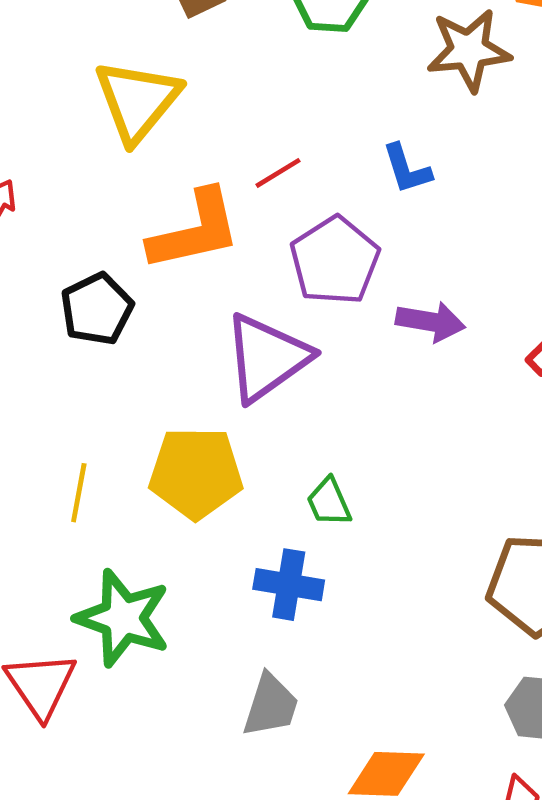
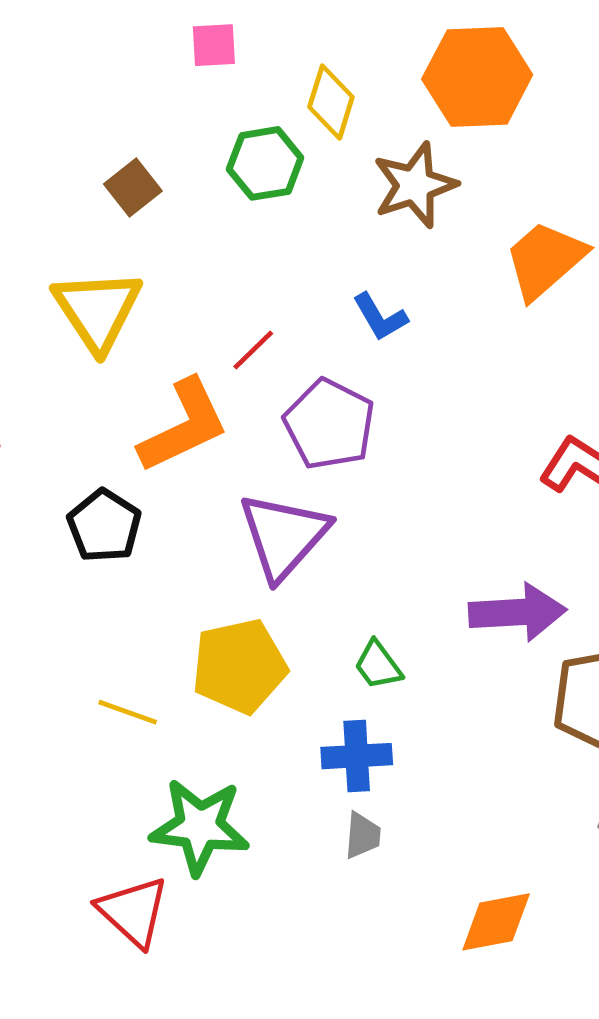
purple arrow: (431, 322) -> (517, 612), moved, size x1.4
yellow line: (79, 493) -> (128, 712), turned -68
gray trapezoid: (271, 705) -> (363, 836), moved, size x0.7

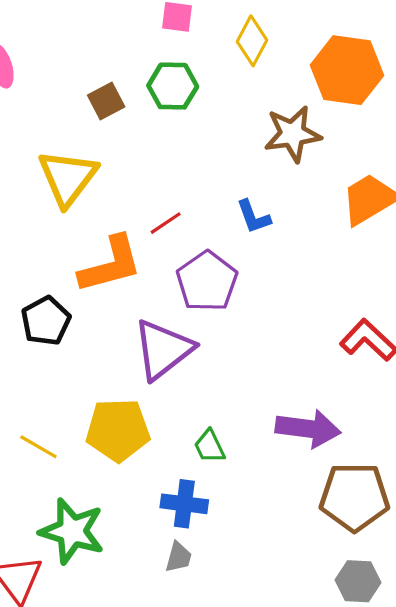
yellow diamond: (331, 102) -> (252, 41), moved
green hexagon: (265, 163) -> (173, 86), moved

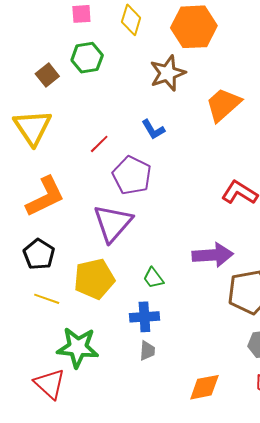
orange L-shape: (111, 265) -> (45, 197), moved
black pentagon: (46, 321) -> (39, 254), moved

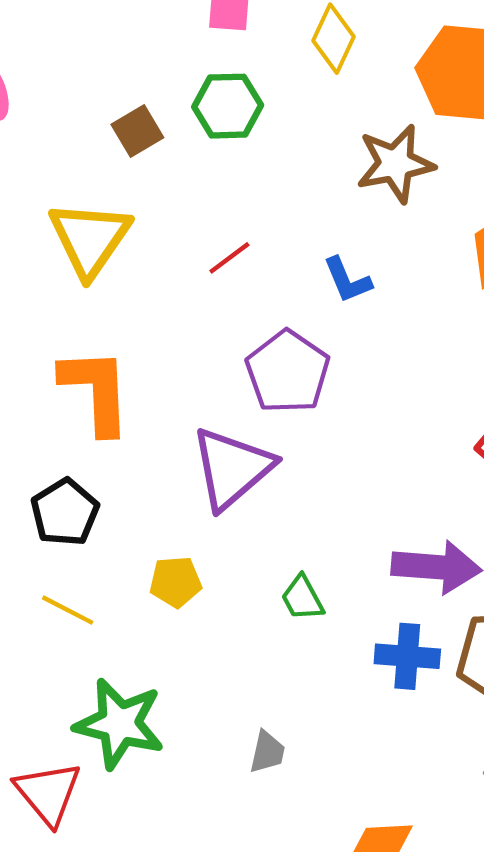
red line: (99, 144) -> (229, 258), moved
orange L-shape: (45, 197) -> (96, 391), turned -75
yellow pentagon: (94, 279) -> (176, 582), size x0.6
blue cross: (144, 317) -> (407, 656), moved

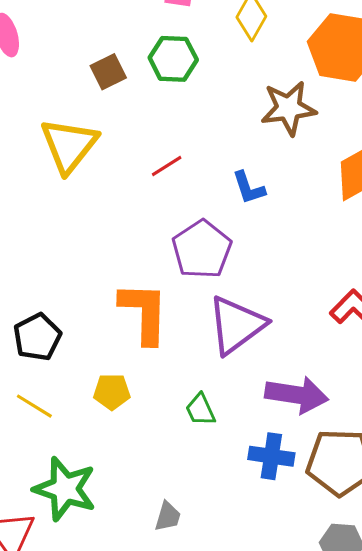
orange L-shape: (96, 391) -> (144, 313), moved
purple triangle: (232, 468) -> (236, 325), moved

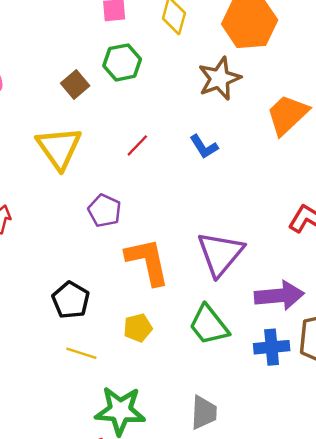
purple pentagon: (202, 249) -> (104, 211), moved, size x0.7
green trapezoid: (200, 410) -> (209, 325), size x1.6
gray trapezoid: (168, 516) -> (204, 413), size x1.4

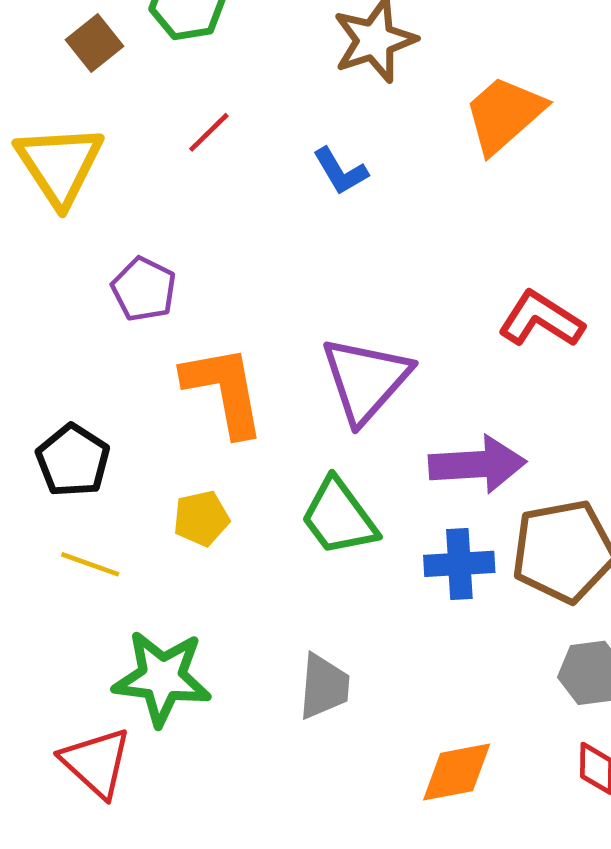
red line: (137, 145) -> (209, 132), moved

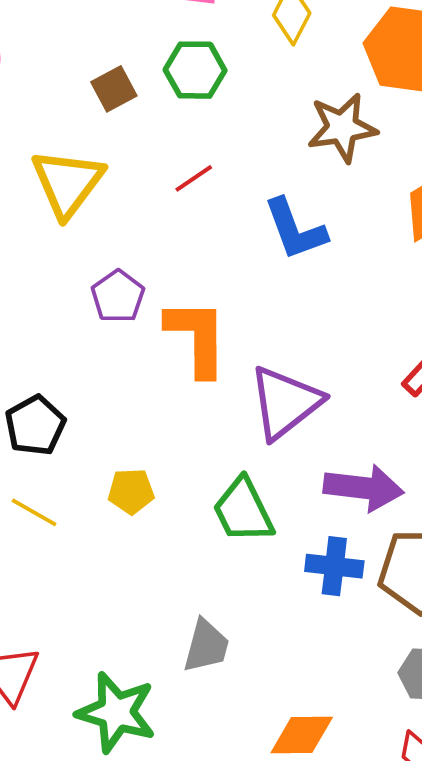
blue L-shape: (340, 171) -> (295, 229), size x1.5
orange L-shape: (224, 390) -> (197, 337), moved
green star: (162, 678) -> (116, 712), moved

